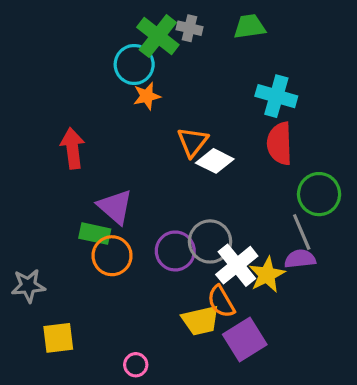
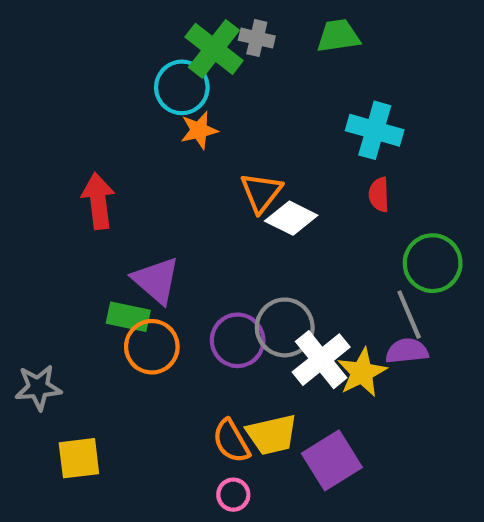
red semicircle: (280, 144) -> (379, 195), size x0.6
orange semicircle: (221, 302) -> (231, 441), moved
pink circle: (136, 365) -> (233, 495), moved

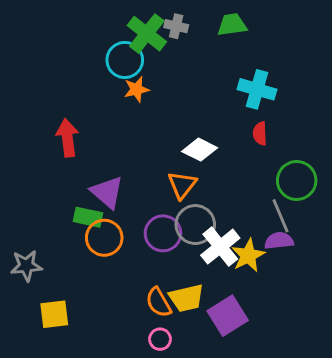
orange triangle: (261, 192) -> (182, 185), moved

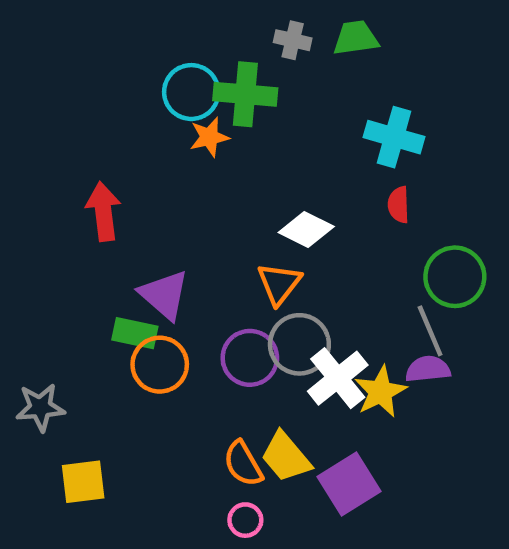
gray cross: (176, 26) -> (293, 40), moved
green cross: (147, 34) -> (245, 94), moved, turned -33
yellow trapezoid: (186, 298) -> (286, 457), turned 63

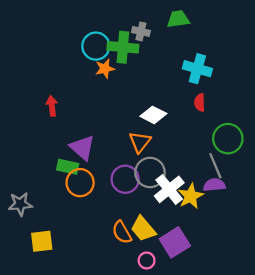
gray cross: (293, 40) -> (141, 31), moved
red arrow: (103, 211) -> (52, 106), size x0.7
pink circle: (245, 520) -> (147, 260), moved

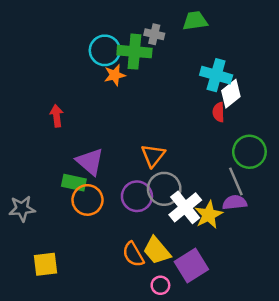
white diamond: (153, 115) -> (231, 94), moved, turned -65
gray star: (20, 204) -> (22, 209), moved

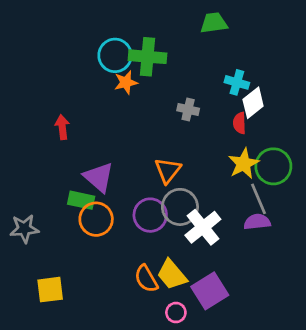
gray cross: (154, 34) -> (188, 110), moved
cyan cross: (216, 75) -> (237, 82), size x0.7
yellow star: (209, 215) -> (244, 164), moved

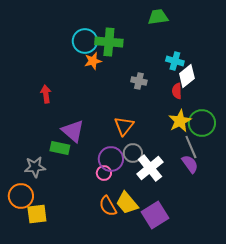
gray circle: (180, 207) -> (133, 153), size x0.7
orange circle: (96, 219) -> (21, 196), moved
purple semicircle: (257, 222) -> (190, 164), turned 60
gray star: (24, 229) -> (35, 167), moved
pink circle: (176, 313) -> (104, 173), moved

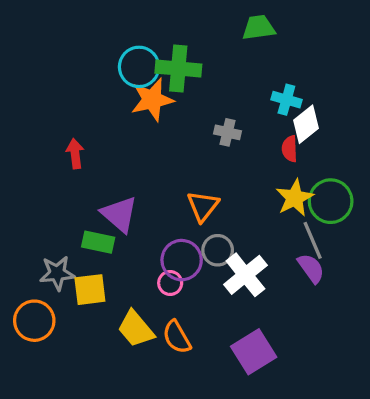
orange star: (93, 61) -> (152, 100), size x1.5
yellow trapezoid: (127, 203) -> (136, 329), moved
yellow square: (37, 214) -> (90, 290), moved

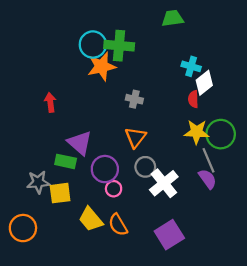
gray cross: (227, 132) -> (134, 99), moved
yellow star: (295, 198) -> (197, 132), turned 30
purple circle: (182, 260) -> (105, 169), moved
orange circle: (34, 321) -> (23, 228), moved

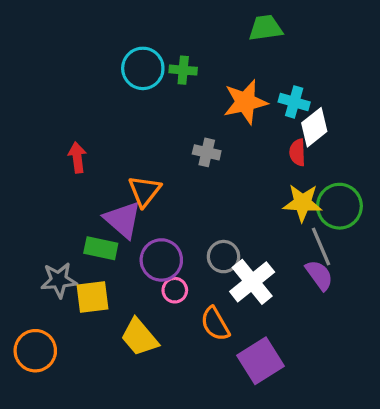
green cross: (119, 46) -> (183, 70), size x0.6
orange star: (102, 66) -> (245, 102), moved
orange triangle: (135, 137) -> (145, 191), moved
orange semicircle: (118, 225) -> (215, 324), moved

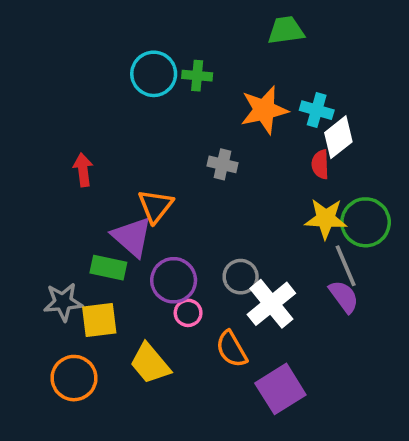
orange circle: (35, 351) -> (74, 378), moved

